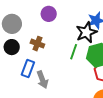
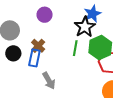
brown cross: (37, 44) -> (38, 46), turned 32
blue rectangle: (28, 69) -> (34, 58), moved

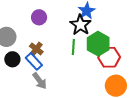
blue rectangle: (34, 58) -> (34, 61), turned -48
gray arrow: (49, 81) -> (40, 81), moved

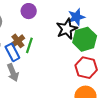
green hexagon: (98, 44) -> (85, 39), moved
green line: (73, 47) -> (29, 45), moved

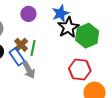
blue star: (76, 17) -> (60, 13), moved
red hexagon: (86, 68) -> (80, 70), moved
gray arrow: (13, 73) -> (29, 70), moved

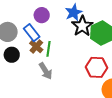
blue rectangle: (17, 57) -> (32, 33), moved

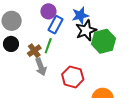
blue rectangle: (32, 33) -> (56, 25), moved, turned 54
brown cross: (36, 46) -> (34, 51), moved
red hexagon: (96, 67) -> (73, 77), moved

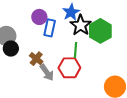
black circle: (11, 44) -> (11, 49), moved
green line: (48, 46) -> (75, 50), moved
red hexagon: (73, 77) -> (69, 68), moved

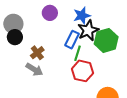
blue rectangle: (50, 28) -> (72, 40), moved
red hexagon: (69, 68) -> (82, 71), moved
gray arrow: (47, 72) -> (34, 70), moved, turned -36

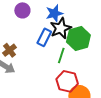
green line: (77, 53) -> (61, 56), moved
red hexagon: (82, 71) -> (67, 81), moved

